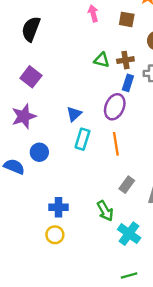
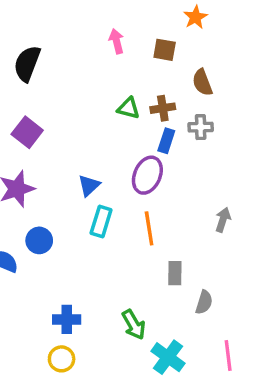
gray rectangle: (127, 185) -> (175, 273), moved, turned -35

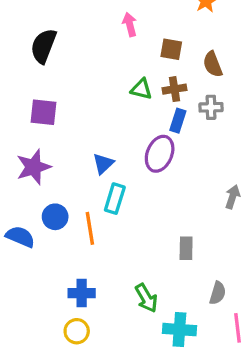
brown square: (165, 50) -> (171, 49), moved
purple square: (27, 132) -> (43, 112), turned -32
orange line: (149, 228) -> (90, 228), moved
gray semicircle: (204, 302) -> (218, 293), moved
cyan cross: (168, 357) -> (179, 330), turned -32

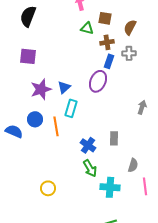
brown semicircle: (213, 64) -> (130, 27), turned 49
green triangle: (141, 89) -> (87, 28), moved
purple star: (34, 167) -> (41, 89), moved
blue cross: (82, 293) -> (88, 145), moved, turned 35

